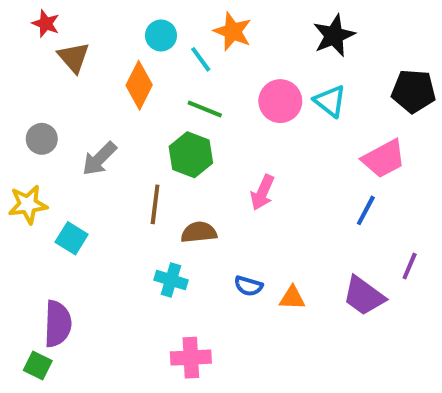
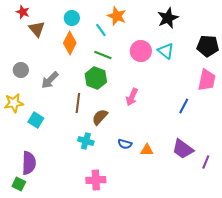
cyan circle: (161, 35) -> (72, 18), moved
pink trapezoid: (384, 159) -> (207, 80), moved, turned -50
brown semicircle: (199, 232) -> (100, 117), turned -42
purple line: (410, 266) -> (206, 162), moved

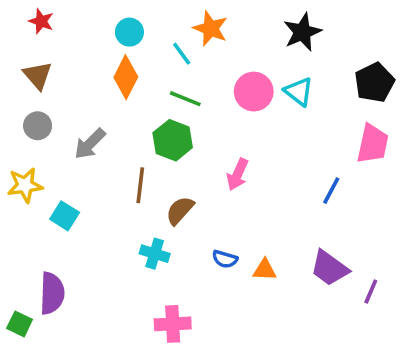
brown triangle: (37, 29) -> (38, 75), moved
black pentagon: (208, 46) -> (374, 83), turned -30
green square: (19, 184) -> (20, 324), moved

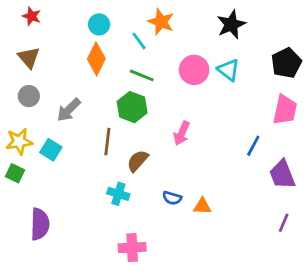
cyan square: (65, 216) -> (51, 150), moved
purple trapezoid: (329, 268) -> (282, 175), moved, turned 32
green square: (20, 324) -> (15, 173), moved

